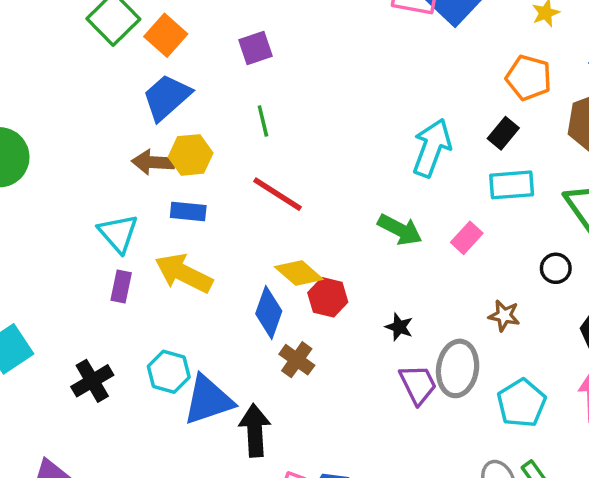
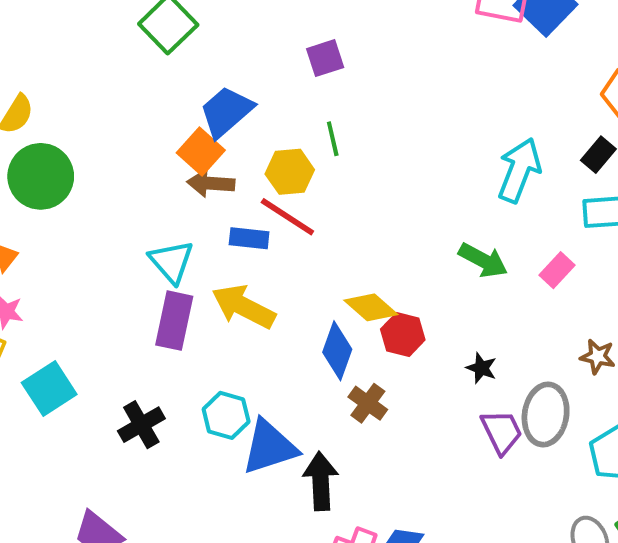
orange square: (166, 35) -> (201, 151), moved
yellow hexagon: (191, 155) -> (290, 172), moved
red line: (277, 194) -> (287, 217), moved
purple rectangle: (121, 286) -> (174, 321), size x1.6

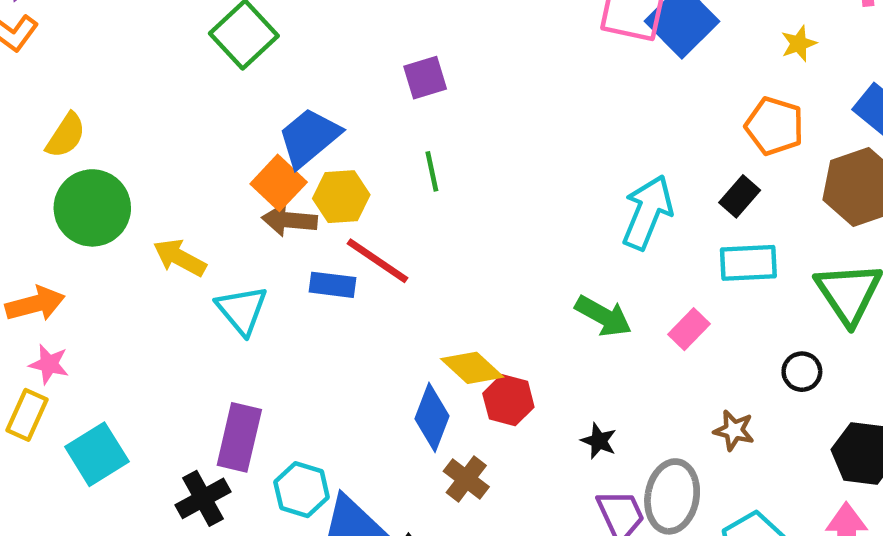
yellow hexagon: (290, 172) -> (341, 197), moved
yellow arrow: (244, 307) -> (180, 258), moved, size x0.7
purple rectangle: (174, 321) -> (239, 437), moved

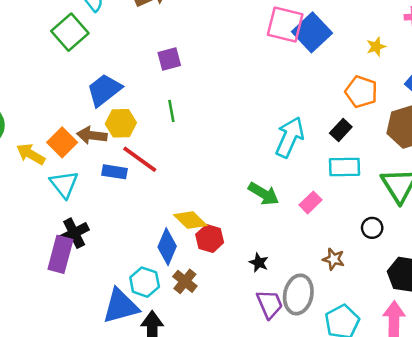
orange square: (279, 183) -> (62, 142), moved
cyan hexagon: (302, 490) -> (145, 282), moved
black cross: (203, 498) -> (74, 233), moved

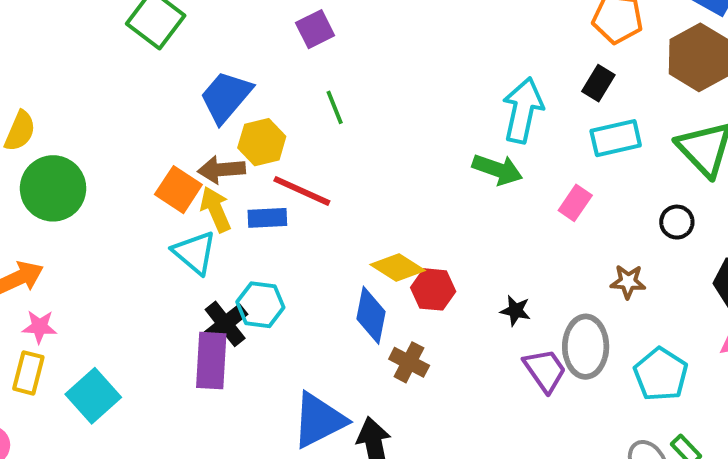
yellow arrow: (31, 154) -> (216, 209), moved, turned 48
green arrow: (264, 194) -> (497, 169), moved
cyan hexagon: (145, 282) -> (260, 305), moved

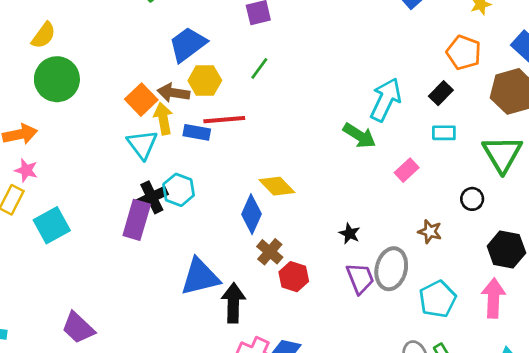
green line: (335, 107) -> (259, 68), turned 45
cyan rectangle: (616, 138) -> (444, 133), size x0.7
red line: (302, 191) -> (224, 120), turned -42
red hexagon: (433, 289) -> (294, 277), moved

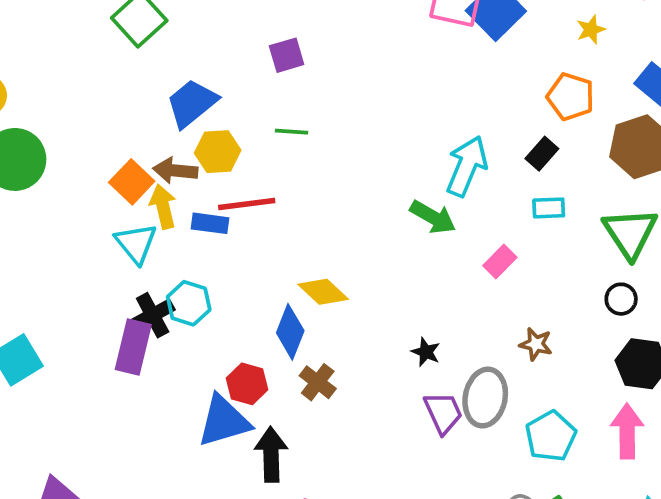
green line: (259, 68) -> (291, 132), turned 60
black circle: (472, 199) -> (621, 299), moved
red hexagon: (294, 277) -> (247, 384), moved

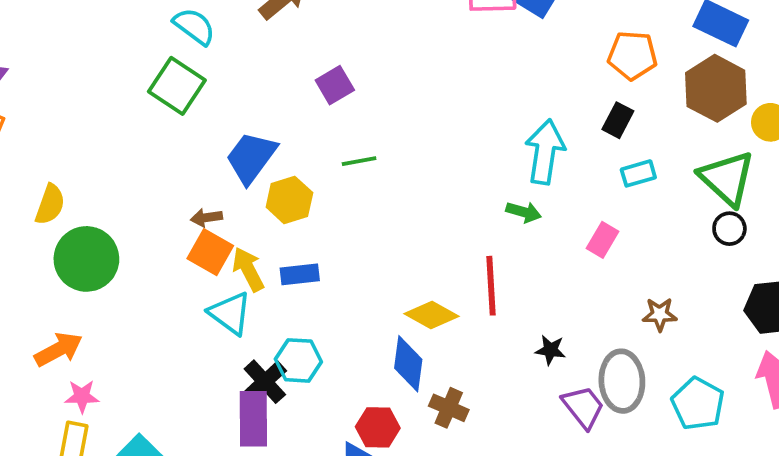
brown arrow: (175, 170) -> (206, 218), moved, size x0.7
red line: (247, 204) -> (491, 286), moved, turned -72
green arrow: (433, 217) -> (524, 212), size x0.7
black circle: (621, 299) -> (729, 229), moved

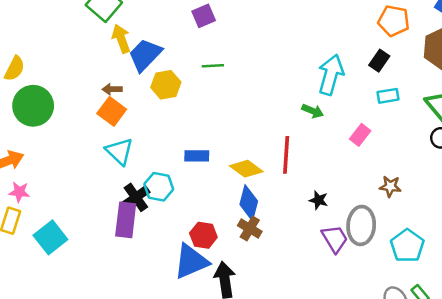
yellow arrow: (248, 269) -> (121, 39), moved
blue rectangle: (300, 274) -> (197, 156), moved
blue diamond: (408, 364) -> (249, 203), moved

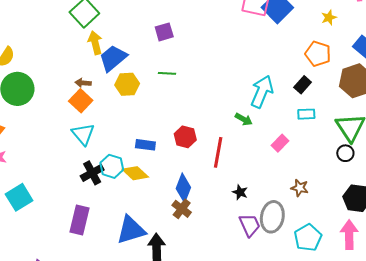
yellow diamond: (246, 169) -> (135, 173), moved
purple rectangle: (126, 220) -> (80, 220), moved
red hexagon: (203, 235) -> (185, 137), moved

